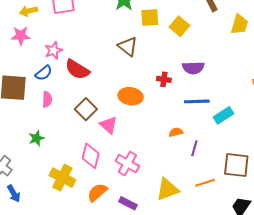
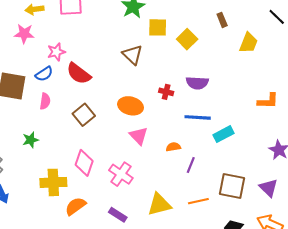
pink triangle: (109, 125) -> (139, 136), moved
yellow cross: (62, 178) -> (53, 182), turned -35
orange semicircle: (97, 192) -> (76, 206), moved

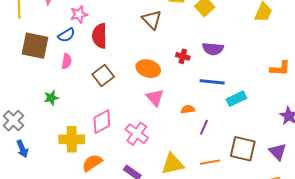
red semicircle: (79, 74) -> (100, 36), turned 50
pink diamond: (84, 163) -> (102, 122), turned 40

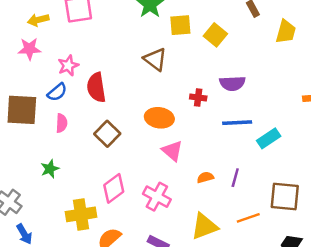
orange semicircle: (188, 109) -> (205, 177), moved

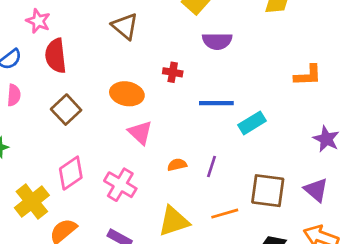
pink star: (68, 66) -> (38, 21), moved, turned -30
purple semicircle: (232, 83) -> (217, 41), moved
yellow cross: (81, 214) -> (32, 202), turned -32

